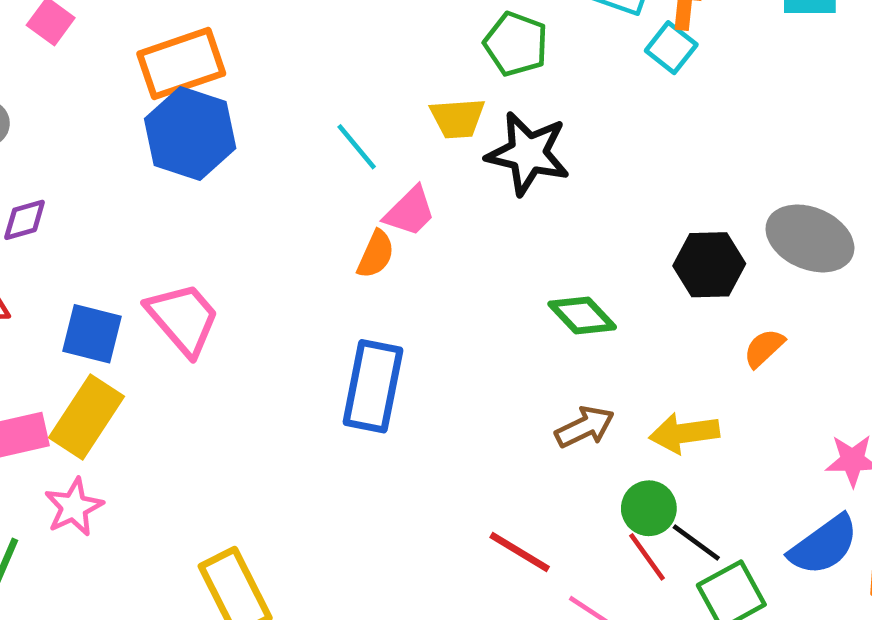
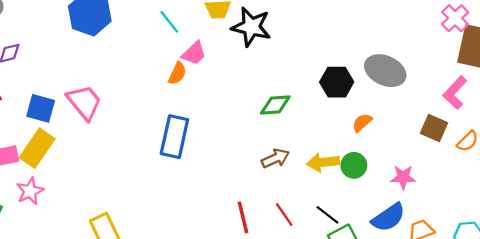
green diamond: (582, 316) -> (275, 105), turned -52
green circle: (649, 508) -> (354, 165), moved
red line: (520, 552) -> (243, 217), turned 44
red line: (647, 557) -> (284, 214), moved

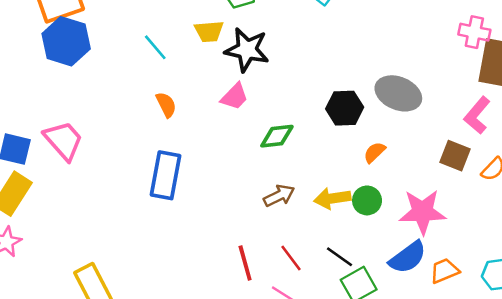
pink cross: (455, 18) -> (474, 32), turned -32
pink trapezoid: (194, 53) -> (235, 97), moved
orange semicircle: (177, 73) -> (166, 105), turned -50
pink star: (403, 177) -> (423, 212), size x1.6

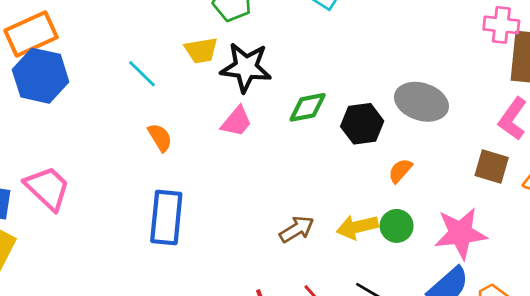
green diamond: (277, 136) -> (308, 107), moved

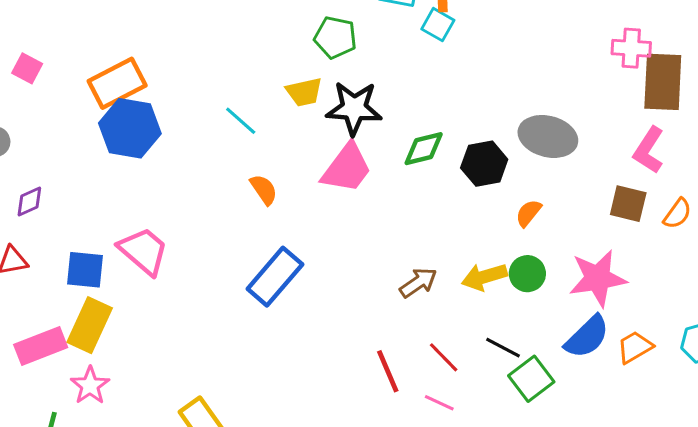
pink trapezoid: (237, 122) -> (347, 168), size x1.5
blue rectangle: (166, 217) -> (275, 277), turned 38

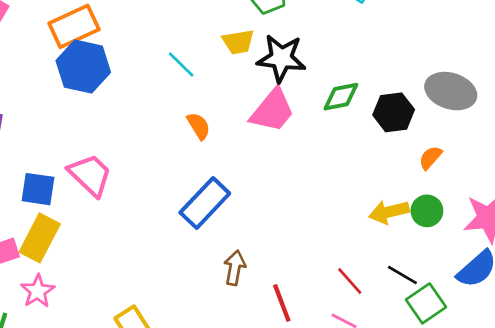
brown arrow: (418, 283) -> (235, 268), moved, turned -48
red line: (388, 371) -> (282, 303), moved

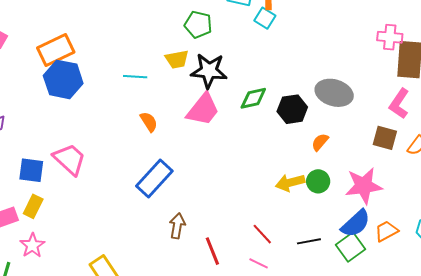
cyan line: (181, 65) -> (135, 77), turned -40
yellow rectangle: (40, 238) -> (33, 206), size x0.7
black line: (402, 275) -> (309, 241), moved, turned -40
green square: (426, 303) -> (351, 247), moved

